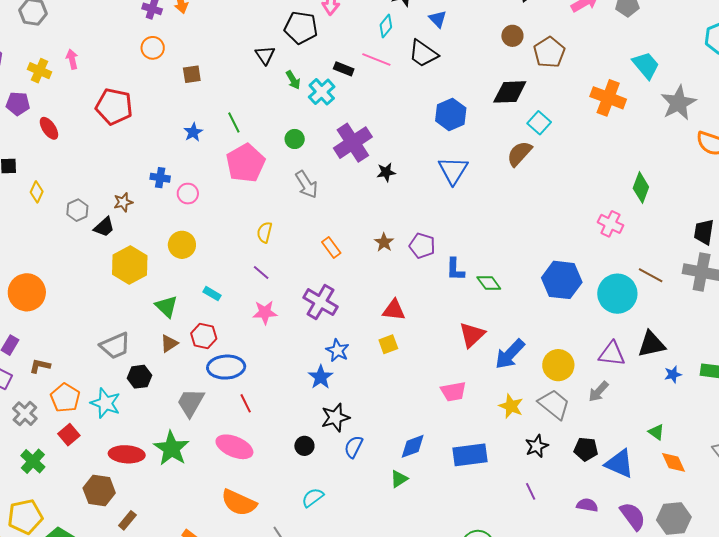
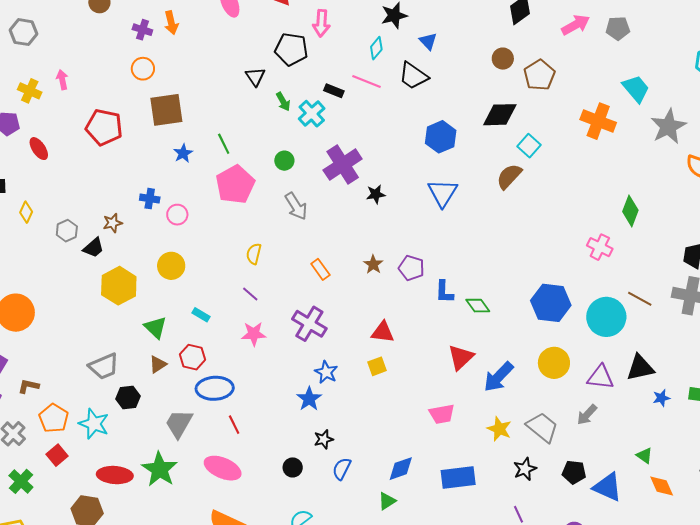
brown square: (192, 74) -> (166, 110), moved, size x1.8
yellow circle: (558, 365) -> (554, 363), moved
black star: (335, 418) -> (324, 439), size x0.7

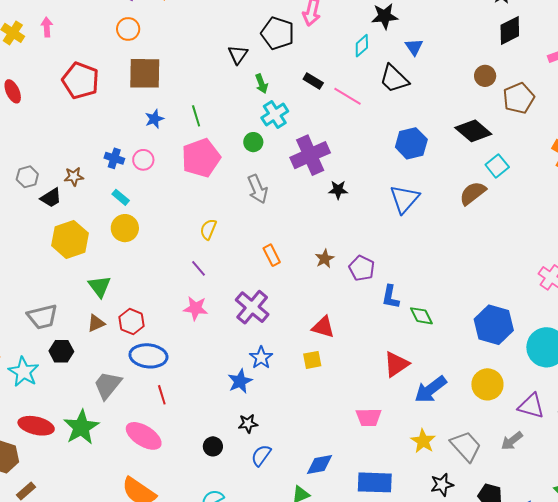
pink line: (367, 82) -> (348, 96), moved
cyan cross: (312, 114) -> (275, 115), moved
black diamond: (500, 115) -> (473, 131), turned 33
pink circle: (177, 215) -> (143, 160), moved
cyan rectangle: (201, 315) -> (121, 197), moved

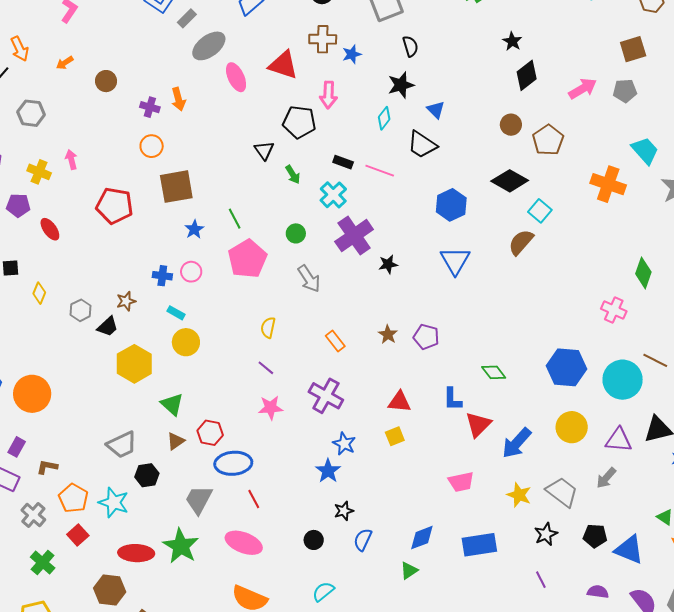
cyan cross: (275, 115) -> (333, 195), moved
blue L-shape: (390, 297) -> (452, 399), moved

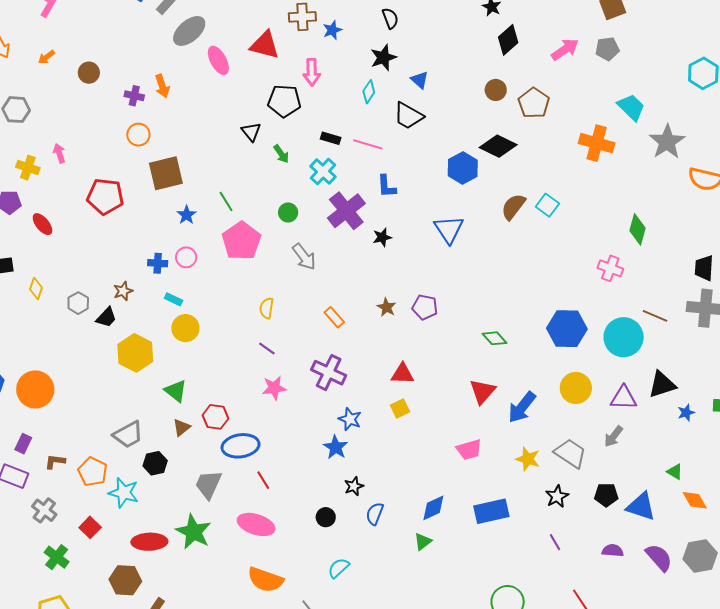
blue hexagon: (451, 205) -> (463, 168), moved
cyan square: (540, 211) -> (547, 205), moved
blue L-shape: (452, 399) -> (386, 186), moved
orange pentagon: (73, 498) -> (93, 472), moved

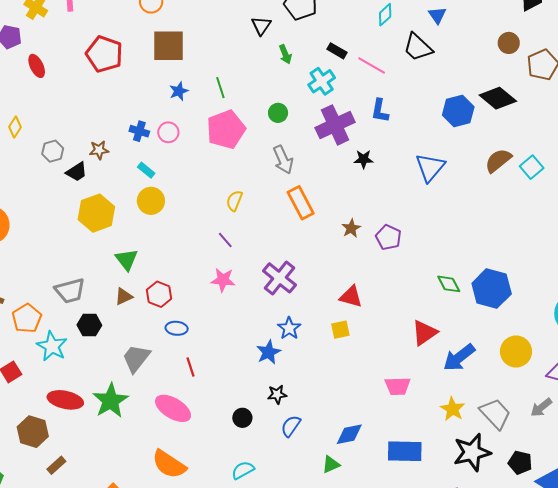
orange rectangle: (334, 317) -> (301, 203), moved, size x1.5
blue hexagon: (567, 329) -> (492, 289), moved
blue ellipse: (241, 446) -> (177, 328), size x0.6
black star: (557, 496) -> (472, 452), size x1.6

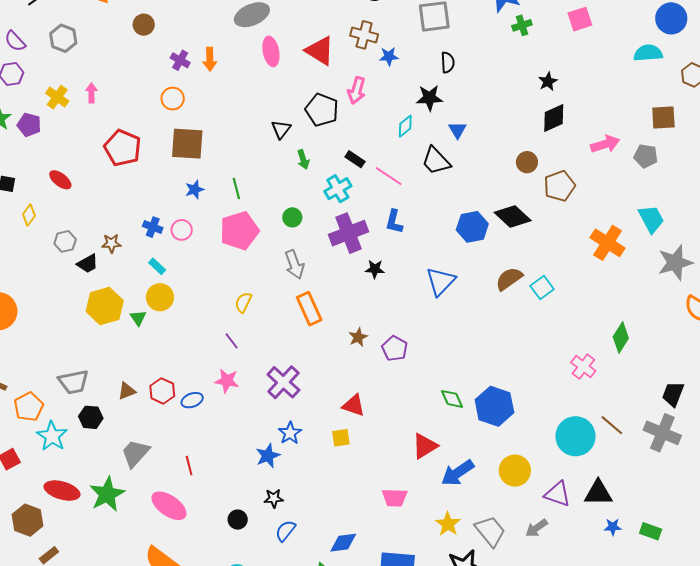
red ellipse: (37, 66) -> (60, 180), moved, turned -30
green triangle: (127, 260) -> (138, 318), moved, size x0.7
blue ellipse: (177, 328) -> (192, 400), moved, turned -30

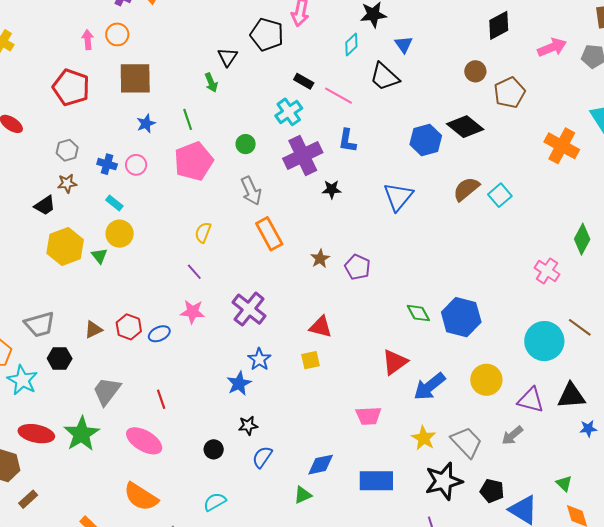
pink arrow: (91, 93) -> (88, 40), moved
green arrow: (303, 159) -> (211, 83), moved
gray hexagon: (65, 241) -> (67, 150), moved

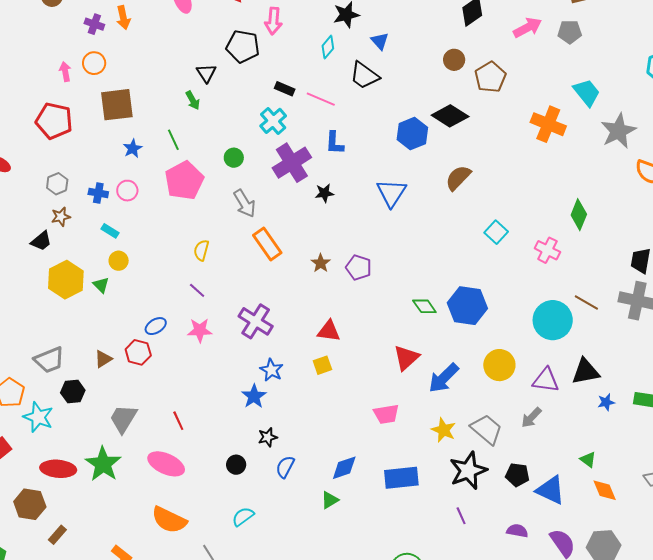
cyan square: (500, 195) -> (496, 232), moved
yellow circle: (120, 234) -> (119, 261), size x0.7
blue ellipse: (159, 334) -> (156, 326), moved

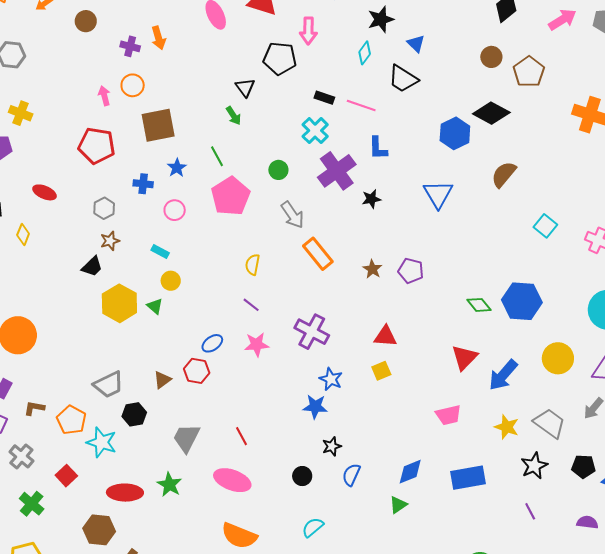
blue cross: (98, 193) -> (143, 184), moved
blue star: (254, 396) -> (315, 407), turned -30
green star: (103, 464) -> (169, 485), size x0.7
black star: (468, 471) -> (534, 466), size x0.7

